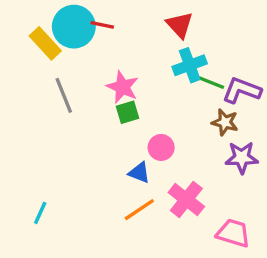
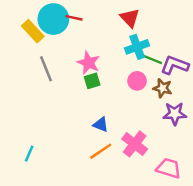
pink circle: (161, 147) -> (137, 81), moved

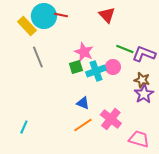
cyan cross: (137, 47) -> (96, 71), moved
pink star: (89, 63) -> (84, 52), moved
brown star: (163, 88) -> (142, 80), moved
purple star: (175, 114) -> (144, 94), turned -30

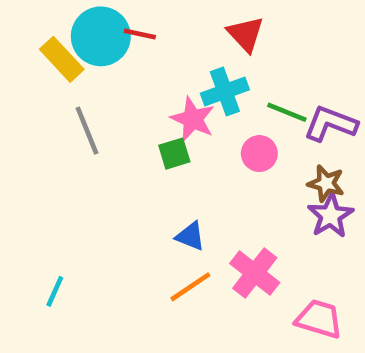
cyan cross: (96, 71) -> (225, 91), moved

